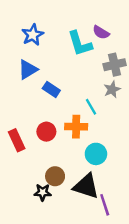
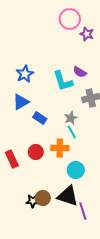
gray star: (112, 89) -> (71, 118), moved
brown circle: (55, 176) -> (43, 198), moved

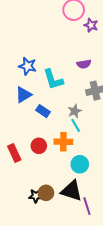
purple semicircle: (80, 72) -> (84, 64), turned -40
blue star: (25, 74) -> (28, 66), turned -30
cyan L-shape: (63, 81) -> (53, 79), moved

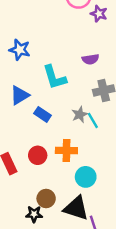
blue star: (28, 66) -> (20, 50), moved
cyan line: (76, 125) -> (93, 120), moved
brown circle: (46, 193) -> (46, 199), moved

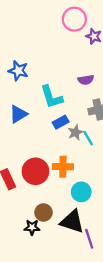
blue rectangle: (42, 114) -> (61, 122), moved, turned -63
red circle: (38, 155) -> (35, 171), size x1.5

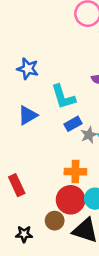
red circle: (35, 171) -> (71, 200), moved
black star: (32, 227) -> (24, 234), moved

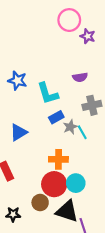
blue star: (28, 69) -> (17, 80), moved
blue triangle: (28, 115) -> (19, 132), moved

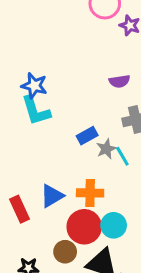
cyan L-shape: (48, 93) -> (36, 111), moved
blue triangle: (19, 132) -> (52, 196), moved

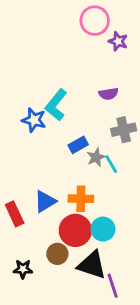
blue star: (34, 86) -> (34, 120), moved
cyan L-shape: (36, 111) -> (56, 105), moved, turned 56

